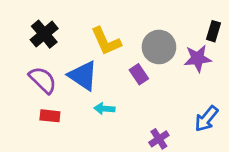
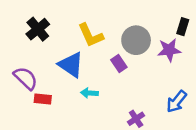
purple semicircle: (43, 80) -> (26, 78), moved

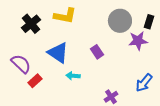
yellow L-shape: (91, 35) -> (65, 16), moved, turned -55
gray circle: (136, 40) -> (120, 21), moved
red rectangle: (43, 99) -> (35, 81), turned -48

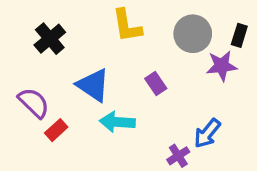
yellow L-shape: (65, 16) -> (127, 26), moved, turned 70
cyan arrow: (73, 76) -> (117, 122), size x1.5
blue arrow: (144, 83) -> (207, 133), moved

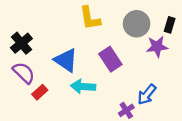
black cross: (50, 39) -> (21, 43), moved
purple rectangle: (156, 84) -> (110, 59), size x1.5

